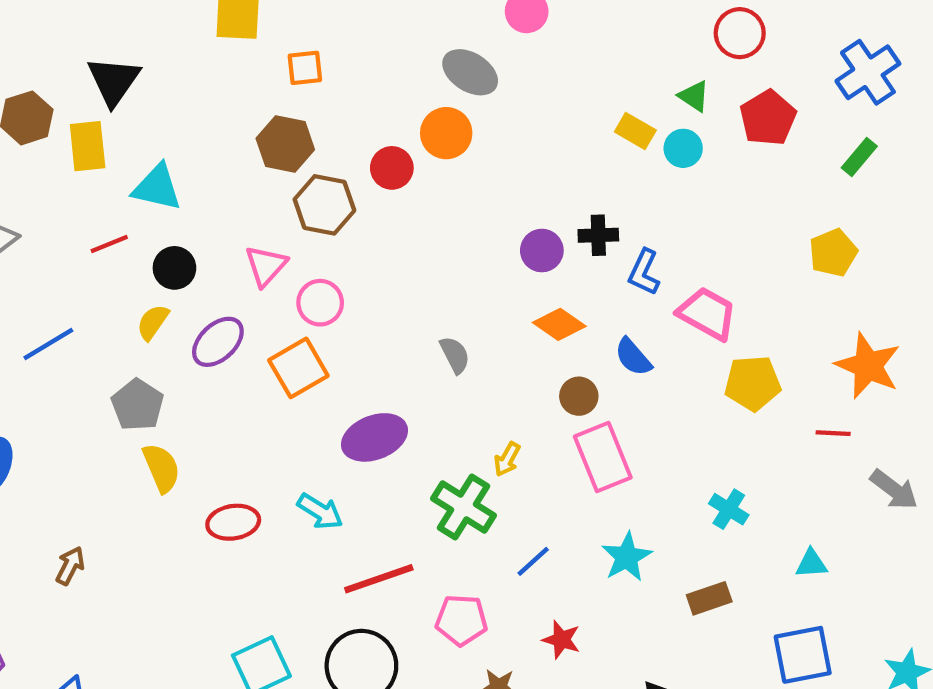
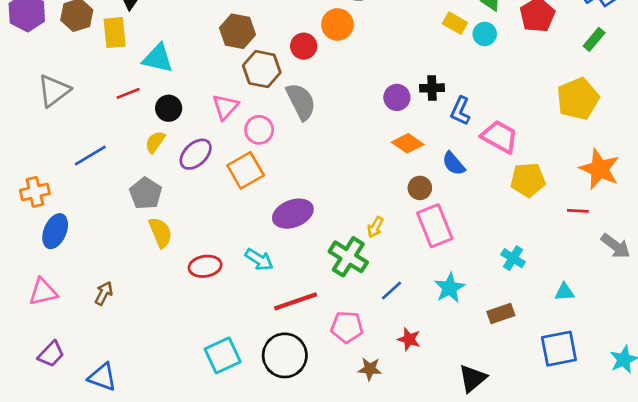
yellow pentagon: (833, 253) -> (578, 99), size x1.4
gray semicircle: (455, 355) -> (301, 101), moved, size x1.6

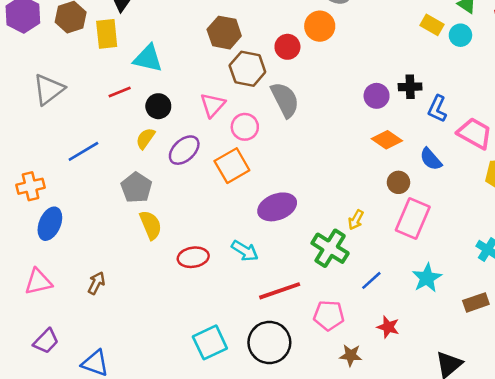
pink rectangle: (435, 226) -> (413, 219), turned 45

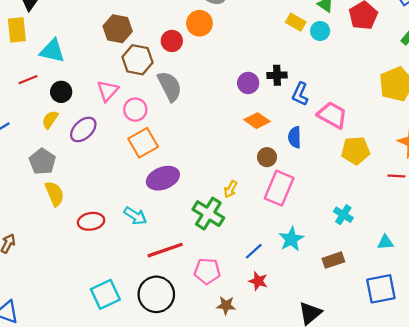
blue semicircle: (431, 159) -> (295, 137), turned 40
orange square: (232, 166) -> (143, 143), moved
blue line: (371, 280) -> (254, 251), moved

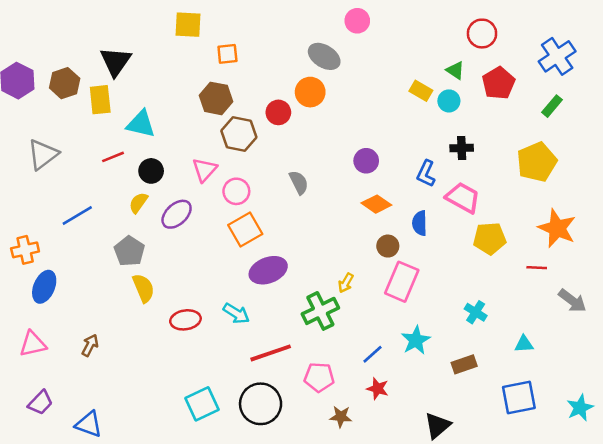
black cross: (277, 75) -> (462, 148), moved
gray semicircle: (170, 86) -> (299, 182), moved, size x0.7
green cross: (208, 214) -> (320, 311), turned 32

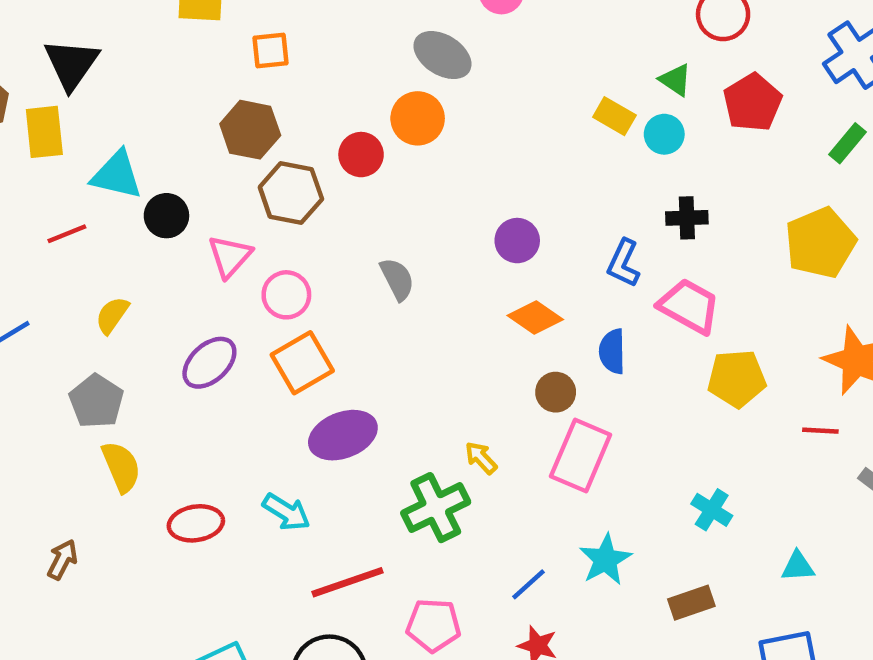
black circle: (151, 171) -> (166, 216), moved
purple ellipse: (177, 214) -> (209, 363), moved
yellow arrow: (346, 283) -> (481, 458), turned 108
brown arrow: (90, 345) -> (62, 560), moved

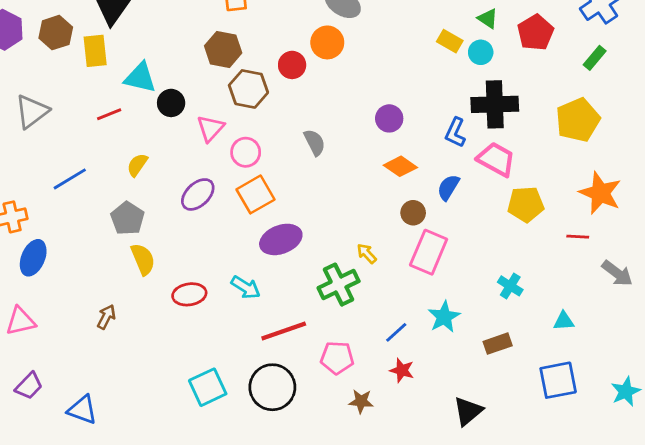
black cross: (687, 218) -> (495, 104), size x1.8
blue semicircle: (612, 351) -> (448, 187), turned 32

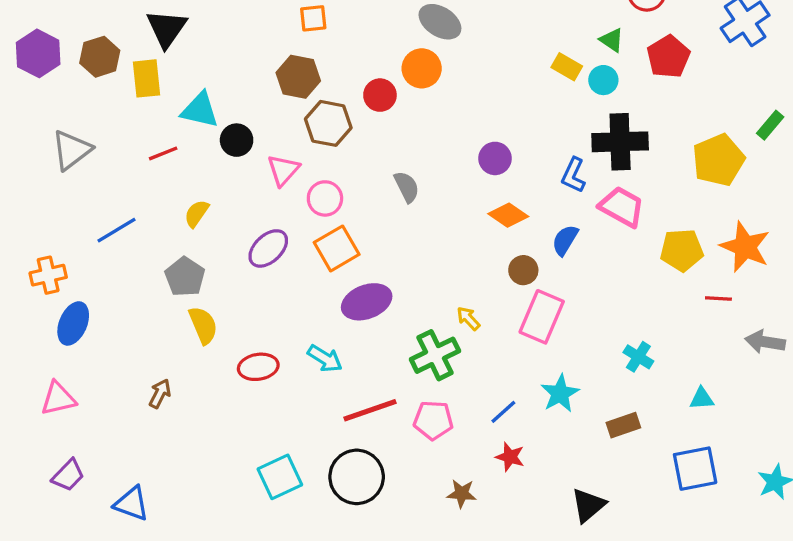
green rectangle: (595, 58) -> (770, 125), moved
yellow pentagon: (526, 204) -> (682, 250), moved
gray arrow: (617, 273) -> (765, 342), turned 152
pink pentagon: (337, 358) -> (433, 420), moved

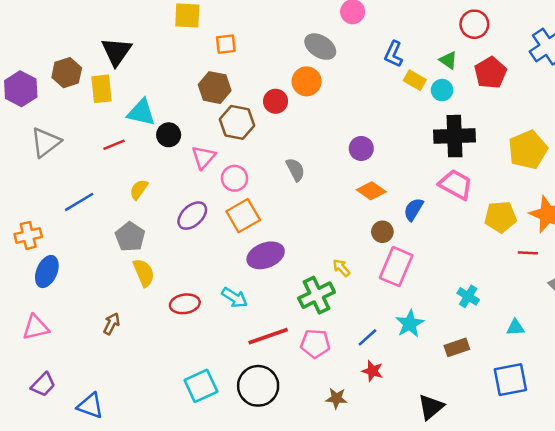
purple hexagon: (38, 53) -> (21, 89), moved
blue L-shape: (573, 175) -> (394, 54), moved

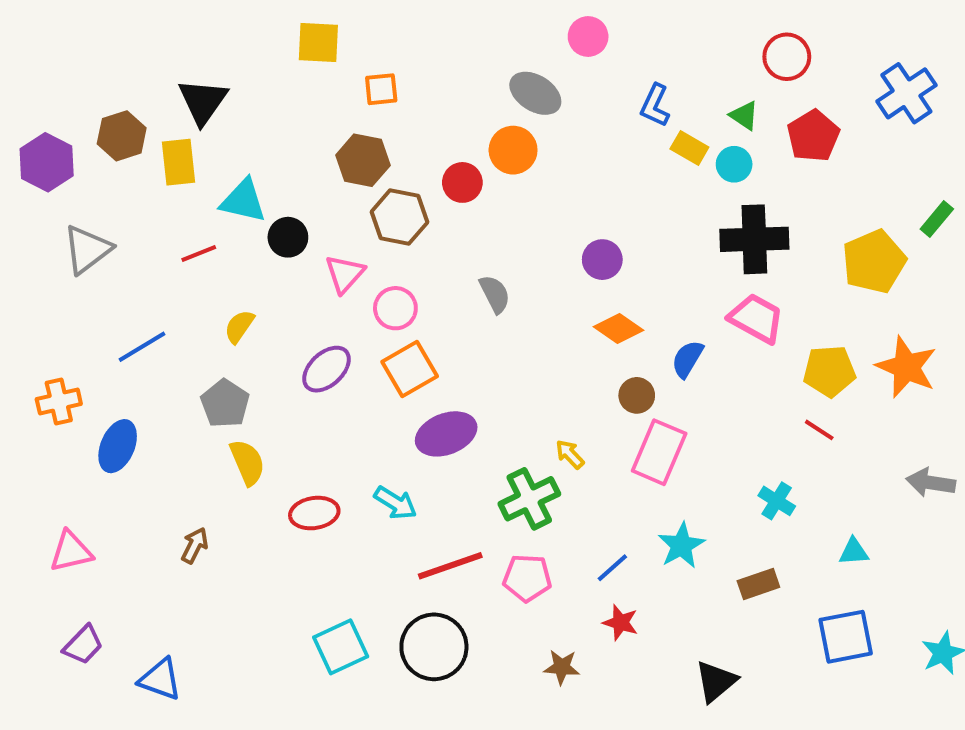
red line: (528, 253) -> (819, 430), moved, turned 30
blue ellipse: (47, 272) -> (118, 446), moved

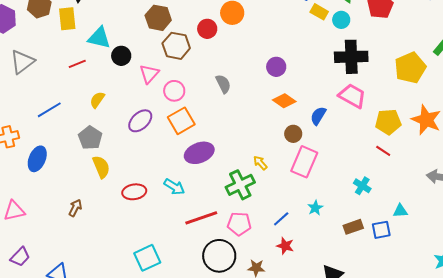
cyan star: (681, 545) -> (315, 208), size x0.7
blue square: (846, 637) -> (381, 230), moved, size x0.7
black circle: (434, 647) -> (219, 256), moved

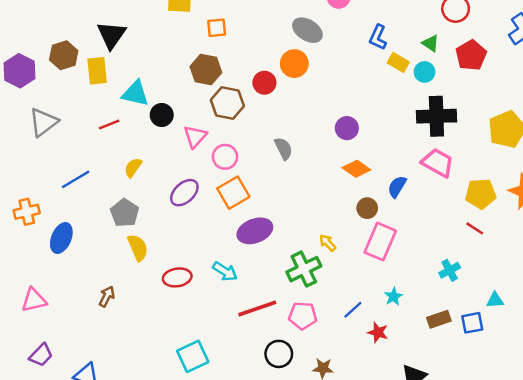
cyan cross: (362, 186) -> (450, 270), turned 30
red star: (285, 246) -> (378, 332), moved
black circle: (219, 256) -> (279, 354), size x0.7

